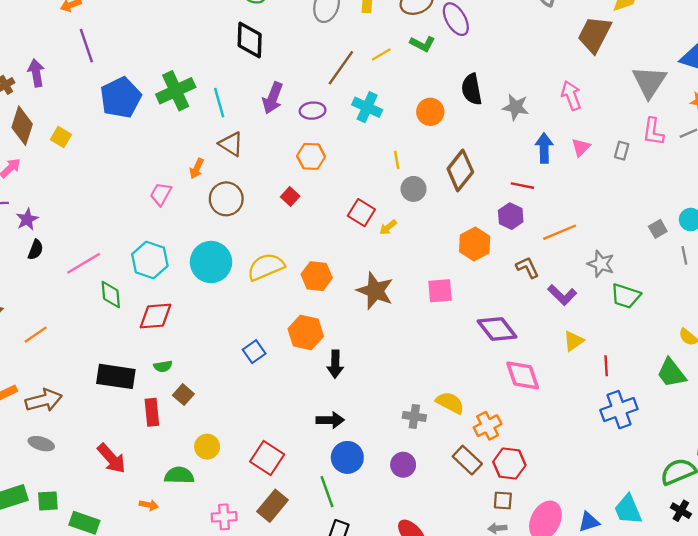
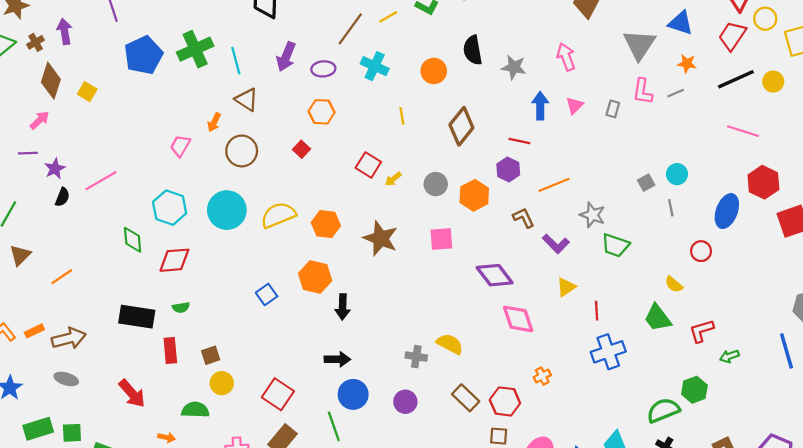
gray circle: (414, 189) -> (436, 184), moved
pink line: (84, 263) -> (101, 181), moved
brown square: (183, 395) -> (211, 355), moved, turned 30
orange cross: (488, 426) -> (542, 376), moved, size x0.7

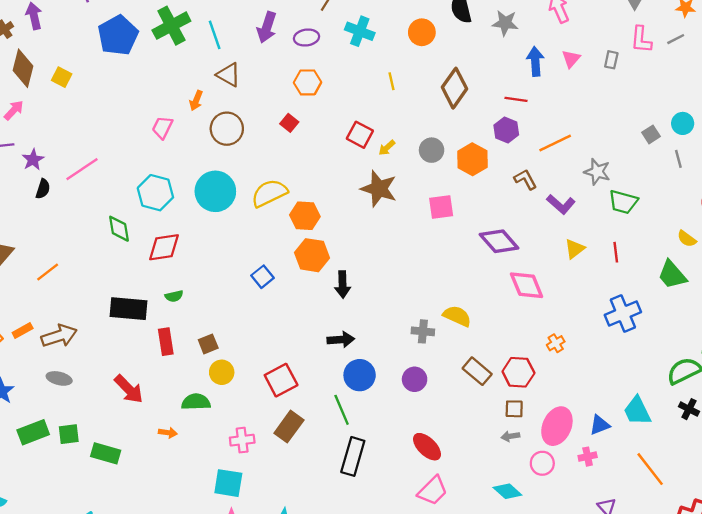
orange hexagon: (326, 224) -> (305, 216), moved
brown star: (381, 238) -> (379, 189), moved
red line: (597, 311) -> (616, 252), moved
red square: (278, 394) -> (281, 380), turned 32

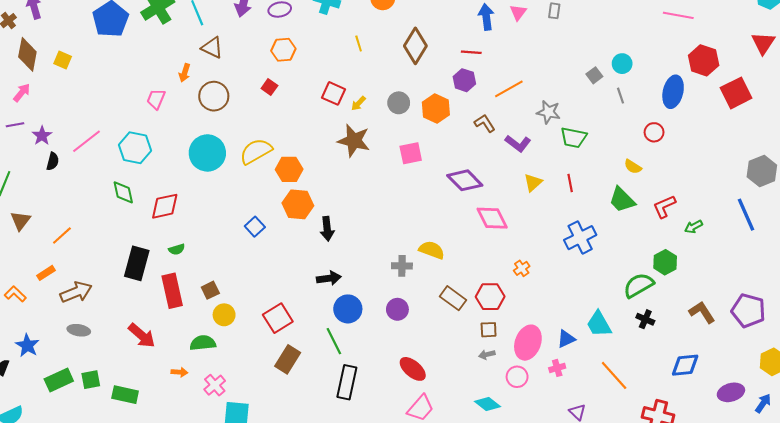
cyan hexagon: (155, 193) -> (135, 148), moved
black rectangle: (128, 309) -> (137, 263), turned -76
orange rectangle: (23, 330) -> (46, 273), moved
red rectangle: (166, 342) -> (172, 291), size x1.4
pink cross: (242, 440) -> (215, 385), moved, turned -30

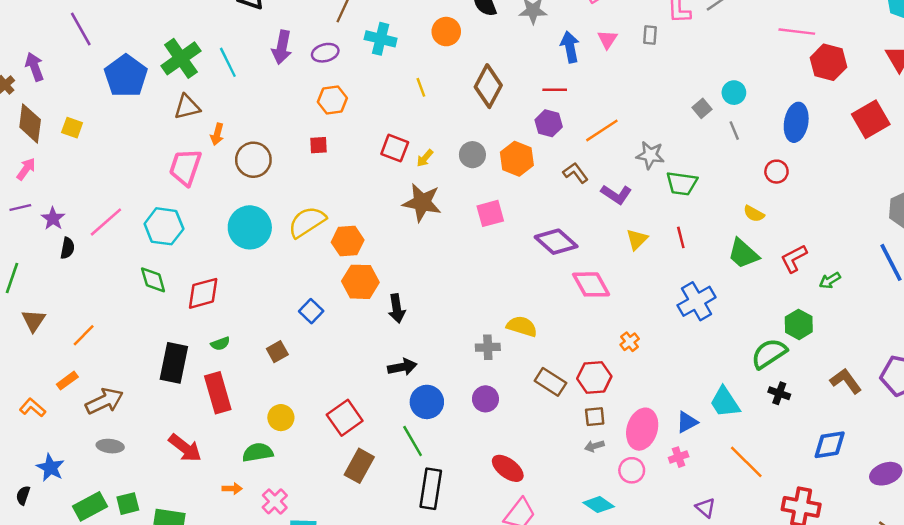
brown triangle: (212, 48) -> (187, 107), moved, turned -35
red hexagon: (704, 60) -> (829, 62), moved
red square: (269, 87) -> (319, 145), turned -35
pink trapezoid: (156, 99) -> (185, 167), size x1.5
brown square: (210, 290) -> (277, 352), moved

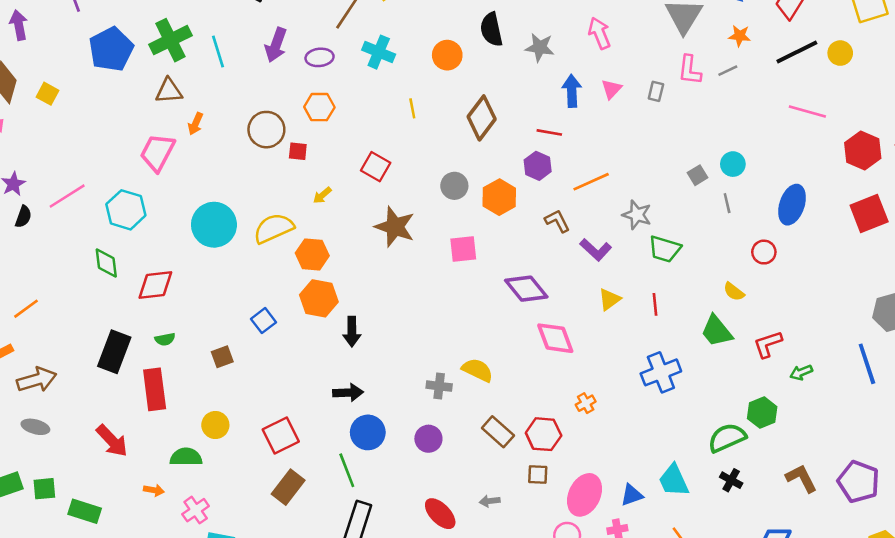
red hexagon: (829, 62) -> (863, 151), moved
yellow arrow: (425, 158) -> (322, 195), moved
brown circle: (253, 160) -> (266, 130), moved
gray arrow: (594, 446) -> (490, 501), moved

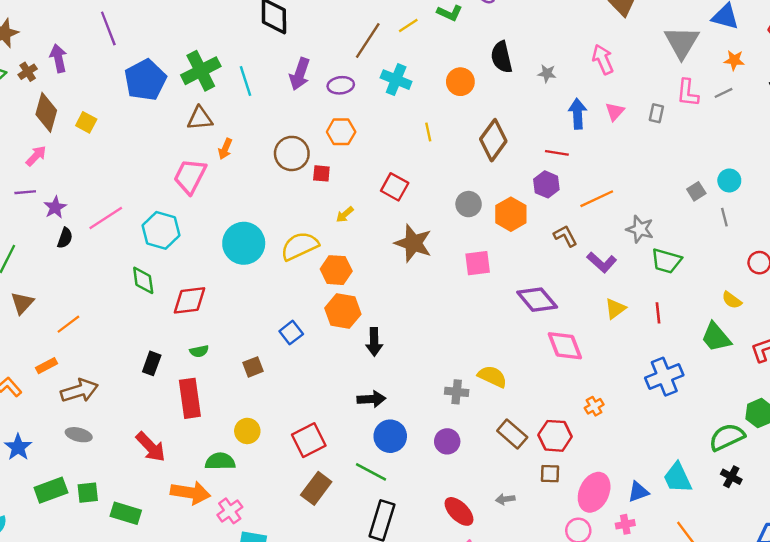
gray star: (540, 47) -> (547, 73), size x0.7
black rectangle: (114, 352) -> (152, 363), size x0.6
green line: (347, 470) -> (371, 472), turned -40
orange arrow: (154, 490) -> (190, 493), size x2.0

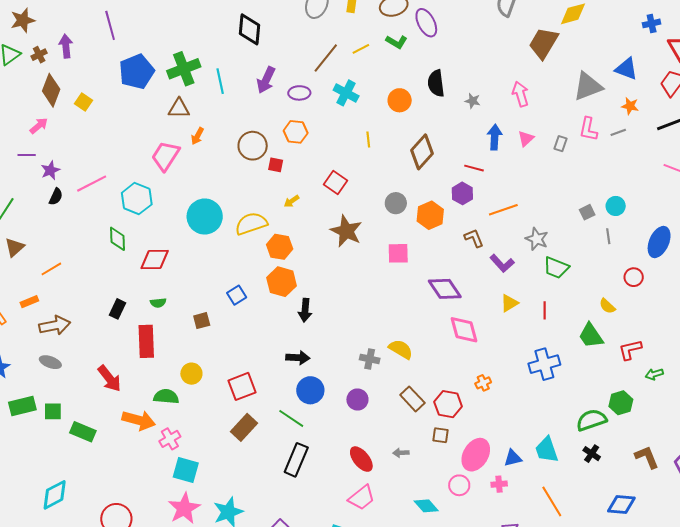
gray triangle: (682, 42) -> (588, 86), turned 32

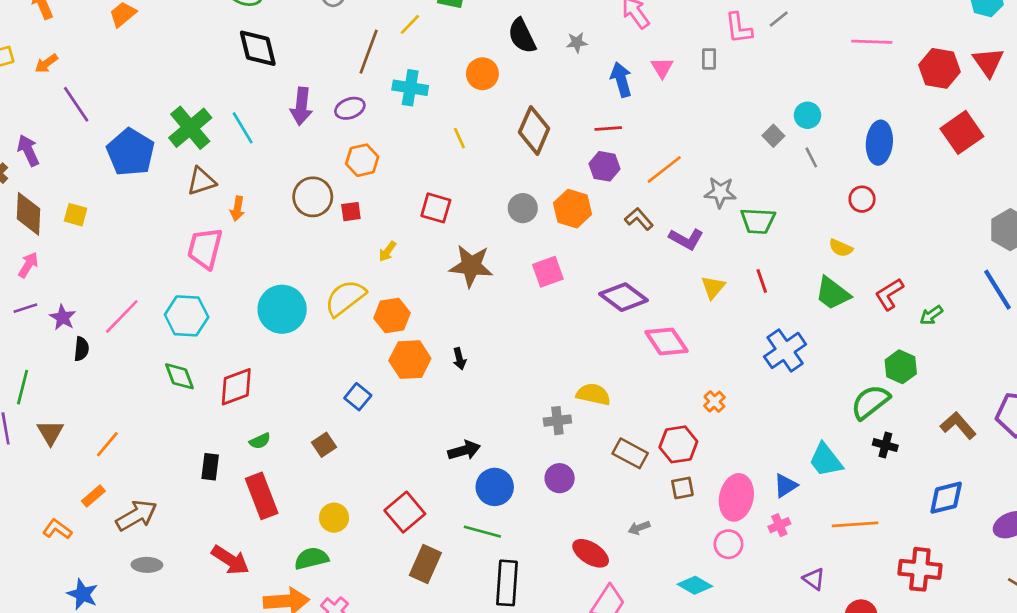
black arrow: (305, 310) -> (459, 359), moved, size x0.7
orange line: (552, 501) -> (855, 524), turned -44

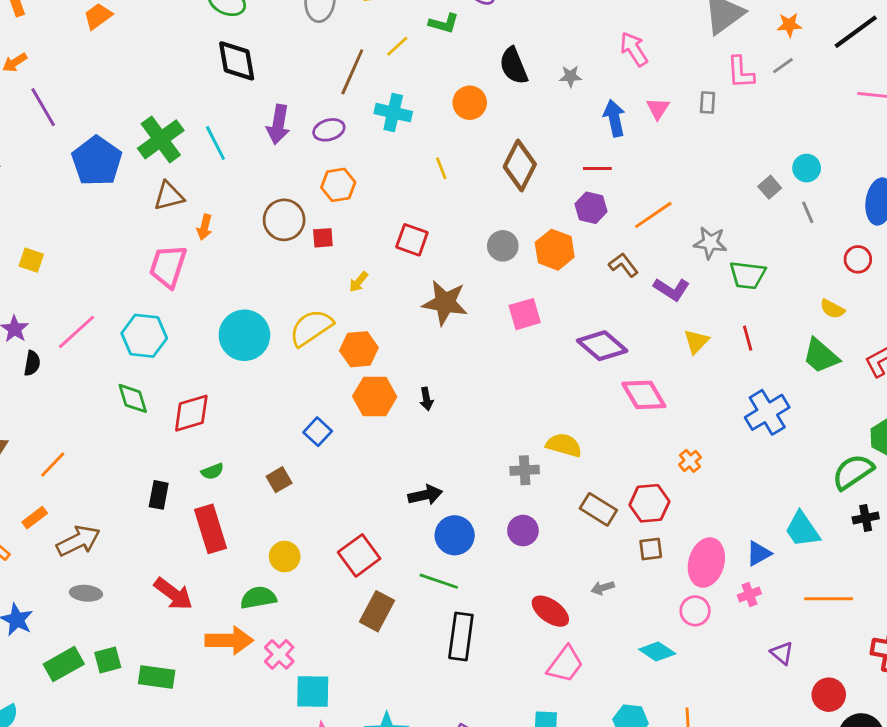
yellow square: (76, 215) -> (31, 260), moved
black cross: (885, 445) -> (866, 518), turned -30

